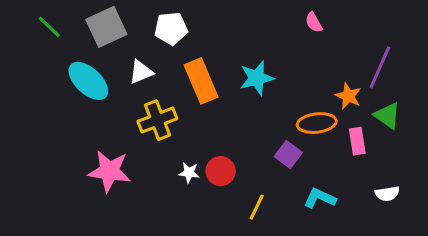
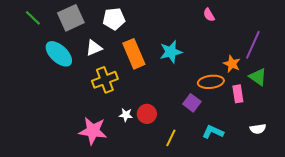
pink star: (109, 171) -> (93, 131), moved

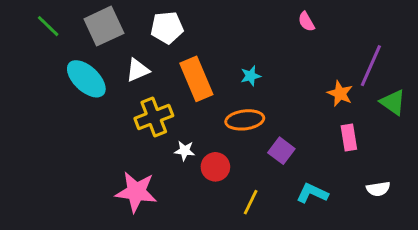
cyan star: (171, 52) -> (251, 76), size x0.6
green triangle: (258, 77) -> (393, 102), moved
orange ellipse: (211, 82) -> (245, 120), moved
white star: (126, 115) -> (185, 151), moved

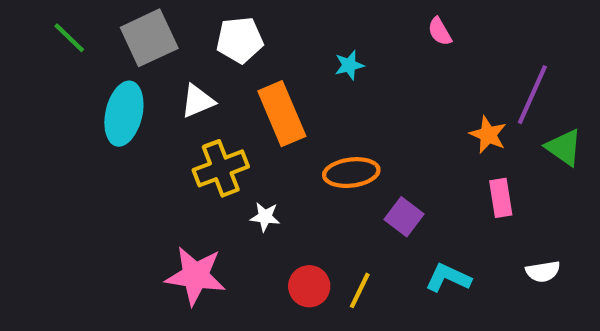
cyan star: (251, 76) -> (349, 65), moved
cyan ellipse: (86, 79) -> (124, 114), turned 60
red circle: (215, 167) -> (309, 286), moved

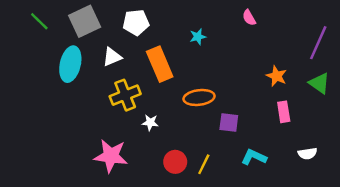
purple line: (532, 95) -> (318, 43), moved
purple square: (404, 217) -> (229, 123), turned -30

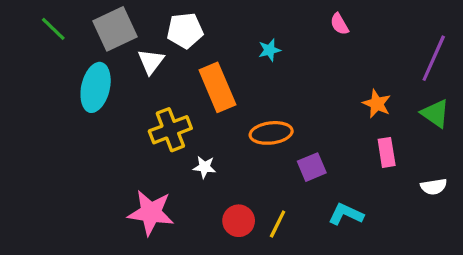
white triangle: (112, 57) -> (151, 61), moved, turned -30
purple square: (229, 123) -> (312, 167), turned -30
white semicircle: (308, 154) -> (434, 187), moved

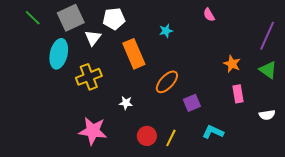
yellow cross: (170, 130) -> (89, 77), moved
orange ellipse: (271, 133) -> (167, 82), turned -40

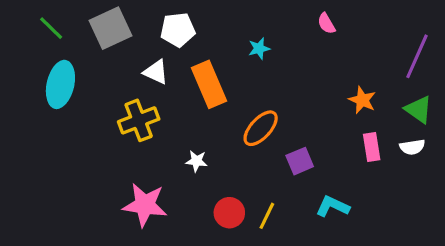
white triangle: (93, 38) -> (156, 72), moved, turned -42
cyan ellipse: (59, 54) -> (60, 84), moved
white semicircle: (267, 115) -> (412, 147), moved

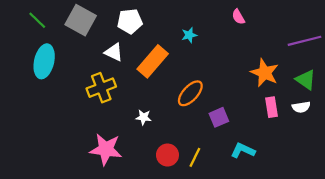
gray square: (110, 28) -> (81, 20), turned -36
purple line: (417, 56) -> (305, 41), turned 52
orange rectangle: (209, 84) -> (153, 61), turned 64
orange star: (362, 100) -> (265, 73), size x1.4

